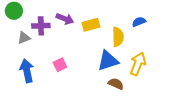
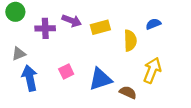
gray triangle: (24, 38) -> (19, 54), moved
blue triangle: (108, 61) -> (100, 79), moved

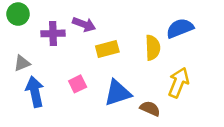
blue semicircle: (153, 24) -> (180, 28), size x1.5
yellow rectangle: (100, 27) -> (107, 49), moved

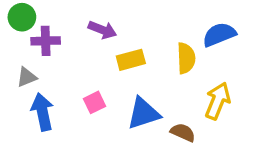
purple cross: (53, 33) -> (46, 41), moved

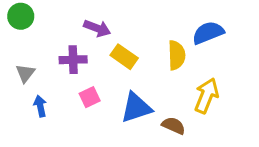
purple cross: (46, 41) -> (73, 60), moved
yellow rectangle: (131, 60) -> (124, 57), turned 50
gray triangle: (27, 77) -> (25, 73), turned -30
blue arrow: (42, 112) -> (40, 106), size x0.6

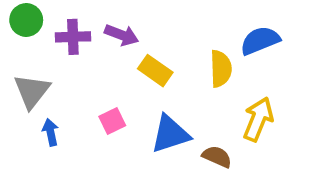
purple cross: (73, 60) -> (73, 37), moved
gray triangle: (25, 73) -> (32, 91), size x1.5

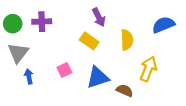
green circle: (26, 20) -> (13, 24), moved
purple arrow: (122, 35) -> (99, 17), moved, turned 42
blue semicircle: (260, 41) -> (163, 25), moved

